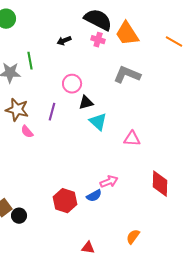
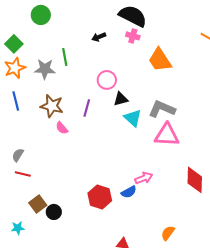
orange trapezoid: (127, 34) -> (160, 60), moved
gray L-shape: (127, 75) -> (162, 109), moved
pink triangle: (132, 139) -> (167, 135), size x1.5

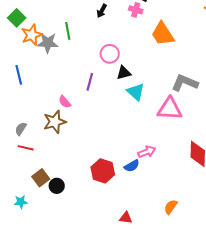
black arrow: (99, 37) -> (102, 11), turned -40
orange star: (15, 68) -> (32, 35), moved
brown star: (52, 106) -> (55, 122), moved, turned -30
gray L-shape: (162, 109) -> (185, 83), moved

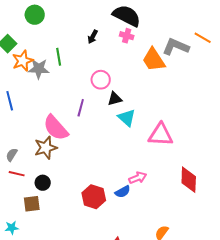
gray L-shape: (185, 83) -> (176, 47), moved
pink semicircle: (65, 102) -> (56, 128), size x2.0
brown square: (41, 178) -> (32, 204), turned 30
black circle: (57, 186) -> (43, 183), moved

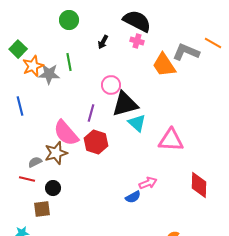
green circle: (35, 15) -> (69, 20), moved
black triangle: (115, 99) -> (125, 104), size x1.8
gray semicircle: (12, 155) -> (35, 162), moved, turned 32
red hexagon: (94, 197) -> (96, 142), moved

